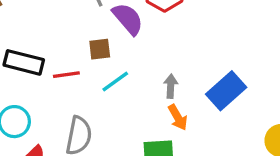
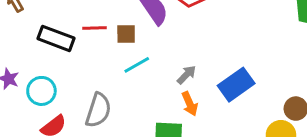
red line: (66, 75) -> (94, 28), moved
gray arrow: (171, 86) -> (186, 75), turned 35

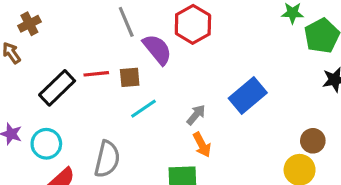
black rectangle: (56, 38) -> (57, 88), turned -60
blue rectangle: (236, 85) -> (248, 95), moved

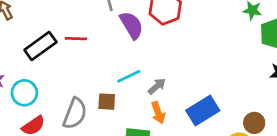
brown square: (130, 77) -> (107, 102), moved
blue rectangle: (248, 95) -> (203, 110), moved
cyan line: (143, 109) -> (129, 76), moved

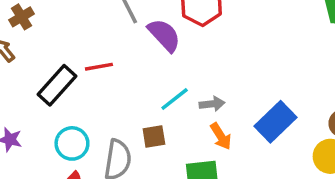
gray arrow: (157, 86) -> (212, 104), turned 48
cyan circle: (24, 93) -> (72, 143), moved

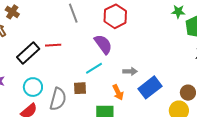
brown cross: (22, 17) -> (12, 12), turned -32
purple semicircle: (164, 35) -> (103, 44), moved
gray arrow: (212, 104) -> (130, 71), moved

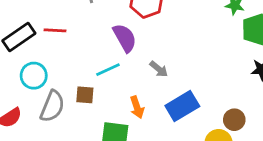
gray arrow: (130, 71) -> (159, 69), moved, turned 32
cyan circle: (33, 87) -> (34, 76), moved

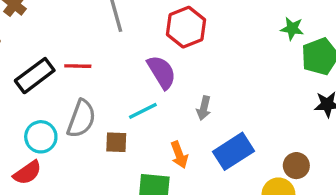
gray arrow: (159, 69) -> (204, 108), turned 66
cyan circle: (34, 76) -> (41, 137), moved
gray semicircle: (52, 106) -> (81, 119), moved

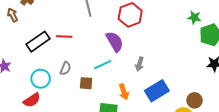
gray semicircle: (81, 119) -> (65, 68), size x0.6

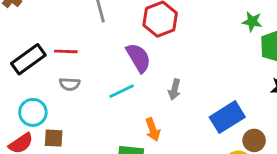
gray semicircle: (65, 68) -> (70, 84), moved, turned 72
brown square: (86, 83) -> (54, 138), moved
blue rectangle: (157, 91) -> (227, 117), moved

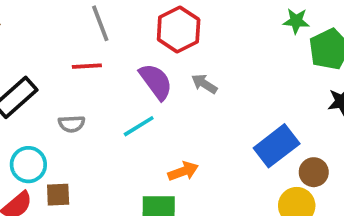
red line: (66, 51) -> (87, 66), moved
gray arrow: (175, 89) -> (204, 84), moved, turned 114
orange arrow: (153, 130) -> (183, 171), turned -85

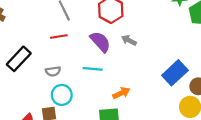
cyan line: (139, 126) -> (93, 69), turned 42
cyan circle: (28, 165) -> (62, 95), moved

